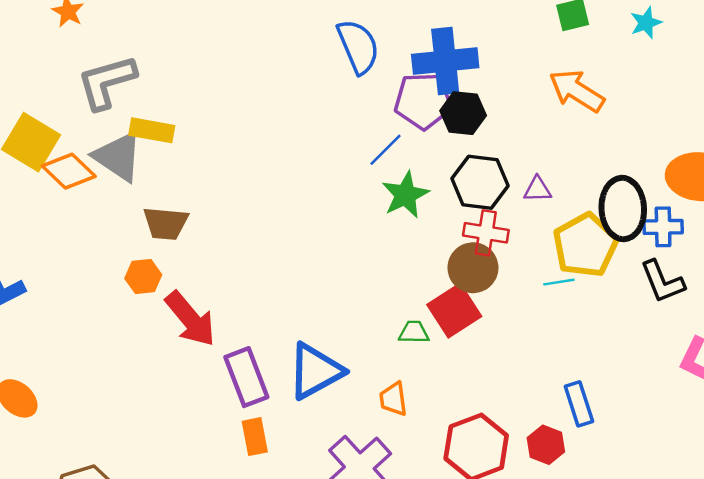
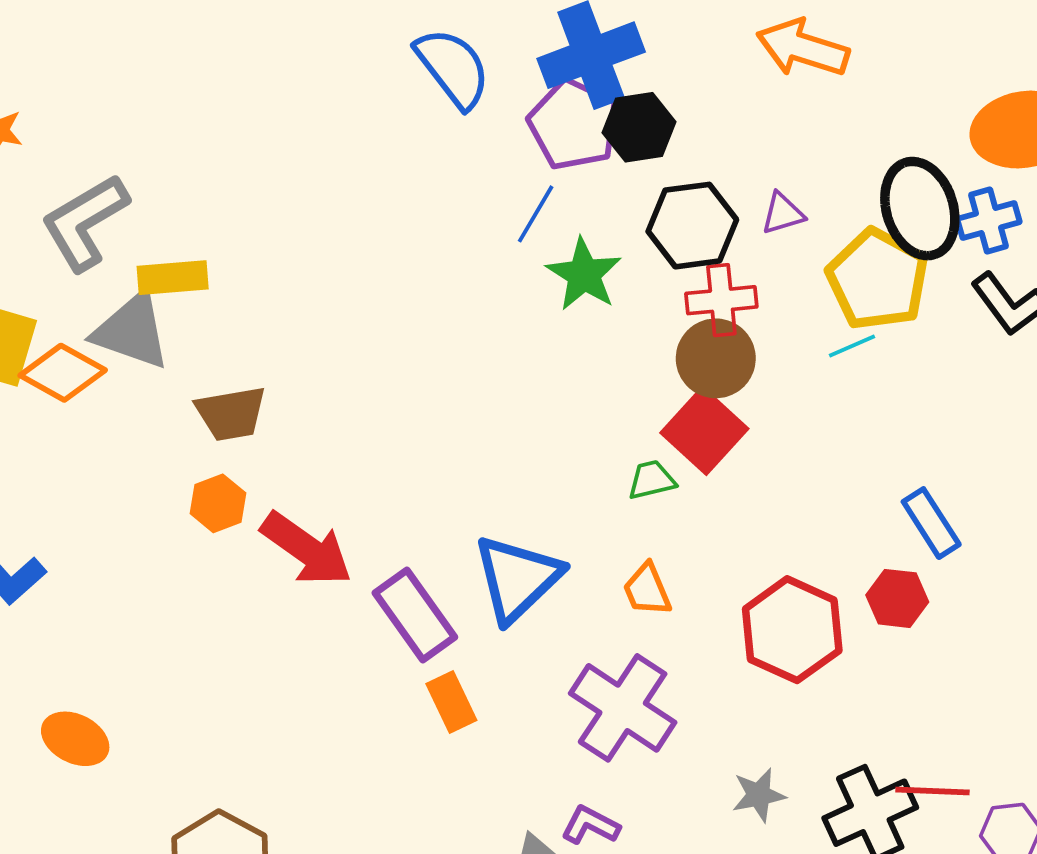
purple pentagon: (423, 101) -> (573, 125), turned -30

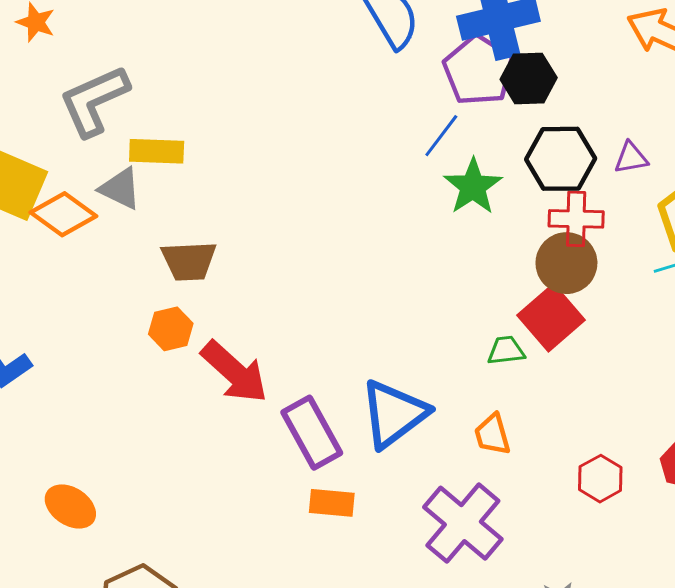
gray triangle: (132, 331) -> (120, 189), size x0.7
red hexagon: (792, 630) -> (600, 479), size x0.6
orange rectangle: (451, 702) -> (332, 503), turned -66
orange ellipse: (75, 739) -> (70, 506), moved

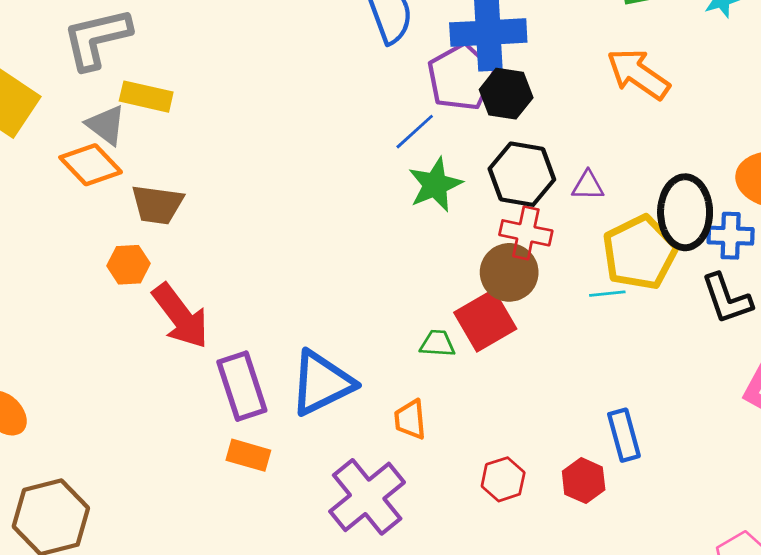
orange diamond: (63, 214) -> (91, 165), moved

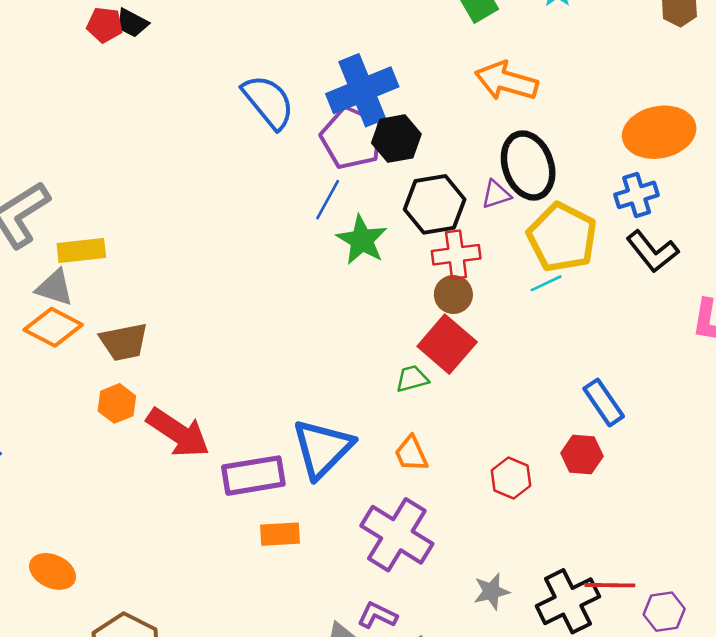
black ellipse: (685, 212) -> (528, 165), moved
brown circle: (509, 272) -> (453, 295), size x0.7
purple rectangle: (242, 386) -> (253, 476), turned -62

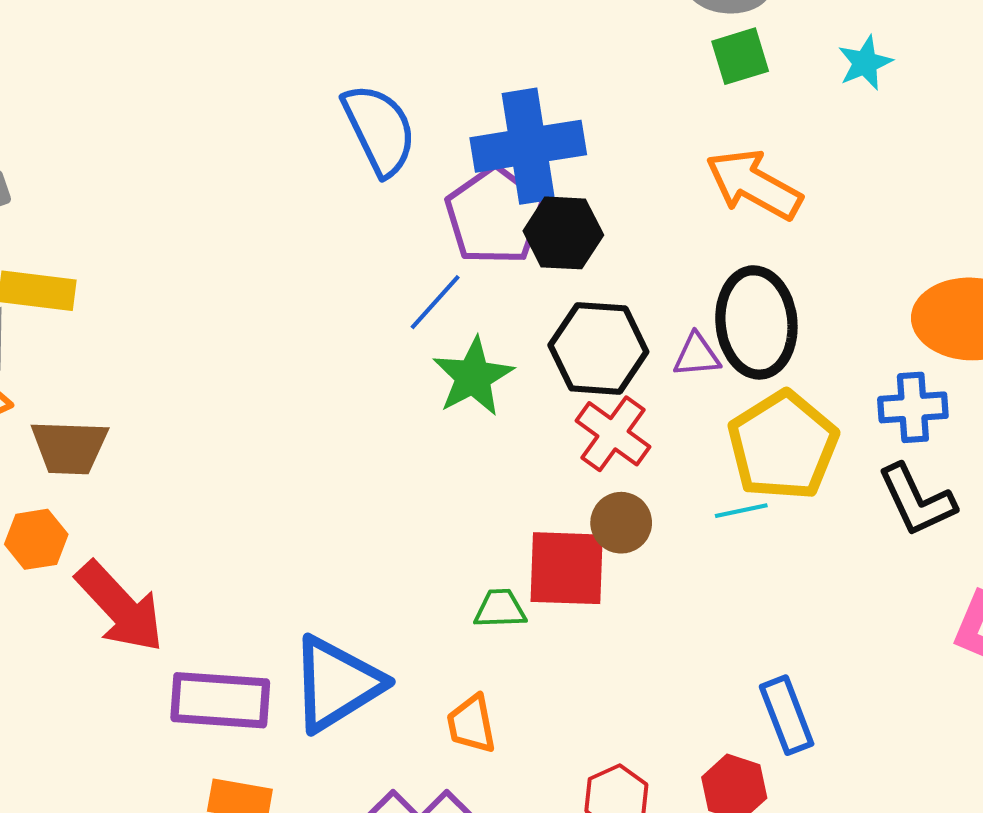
red cross: (456, 255) -> (613, 434), turned 30
brown circle: (453, 295) -> (621, 523), moved
red square: (447, 344) -> (567, 568), turned 38

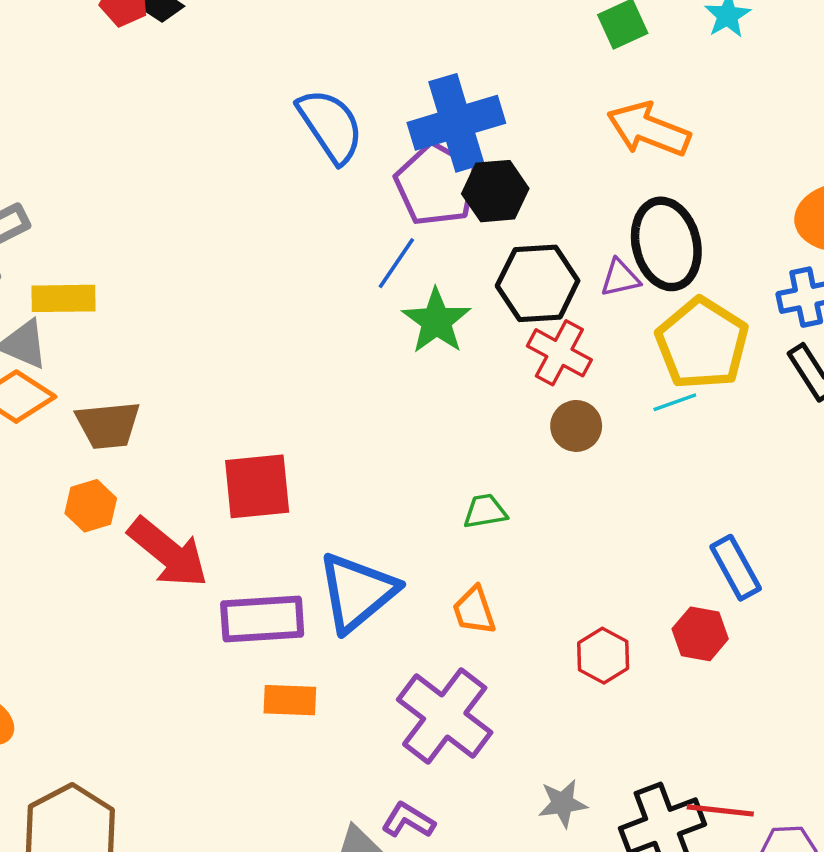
red square: (567, 568) -> (257, 486), moved

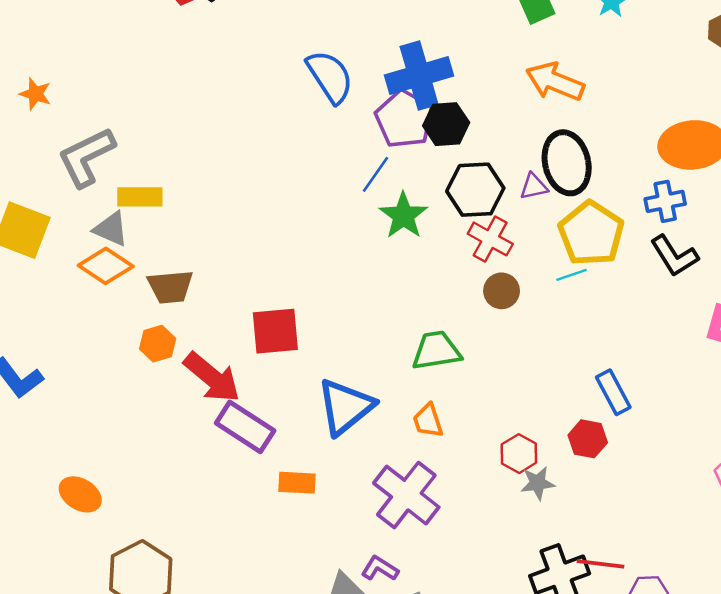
green trapezoid: (485, 511) -> (436, 351), size x1.6
purple rectangle: (262, 619) -> (245, 427), moved, turned 36
gray star: (563, 803) -> (538, 483), moved

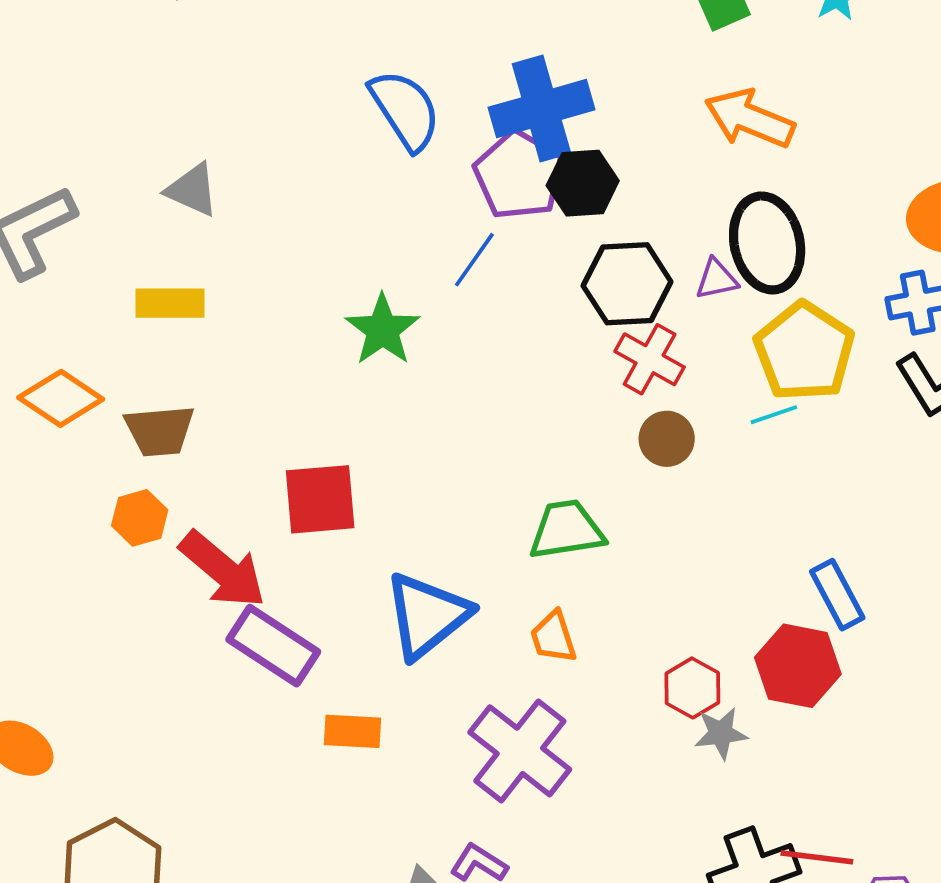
yellow rectangle: (140, 197) -> (170, 303), moved
green star: (403, 216) -> (383, 330), moved
gray triangle: (111, 229) -> (192, 190), moved
red hexagon: (588, 439) -> (798, 666), size x1.4

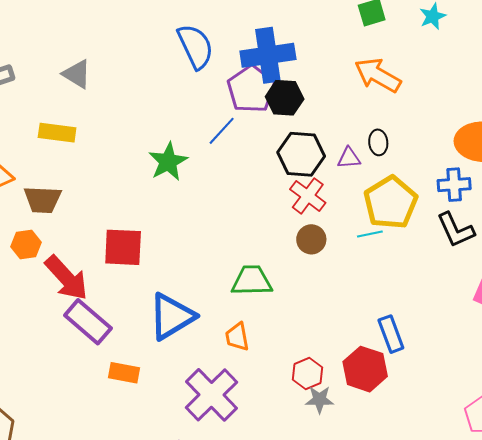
black ellipse: (767, 243) -> (378, 142), size x0.5

